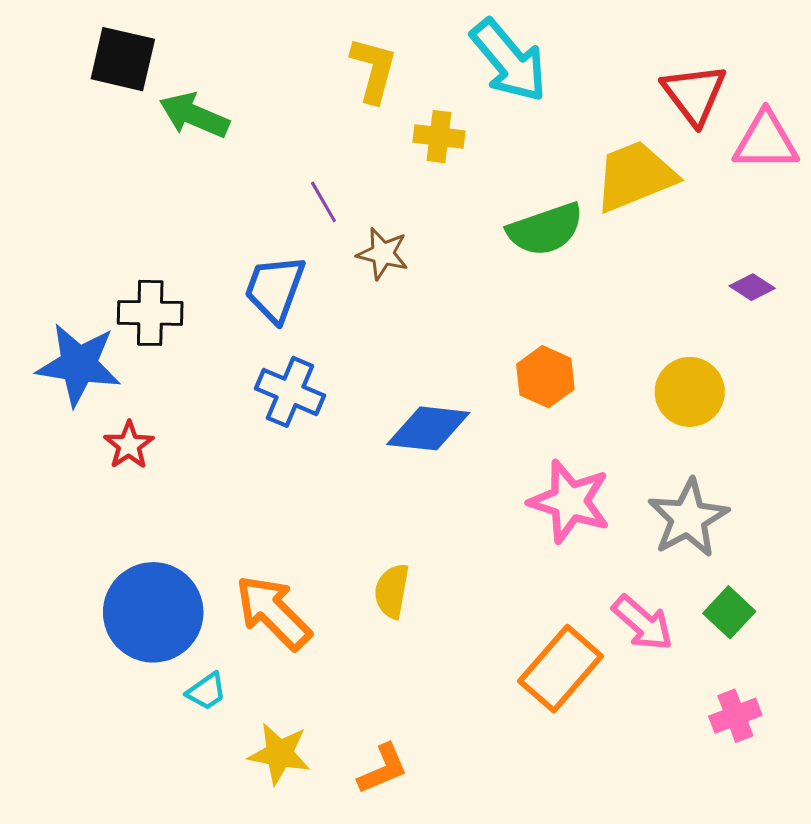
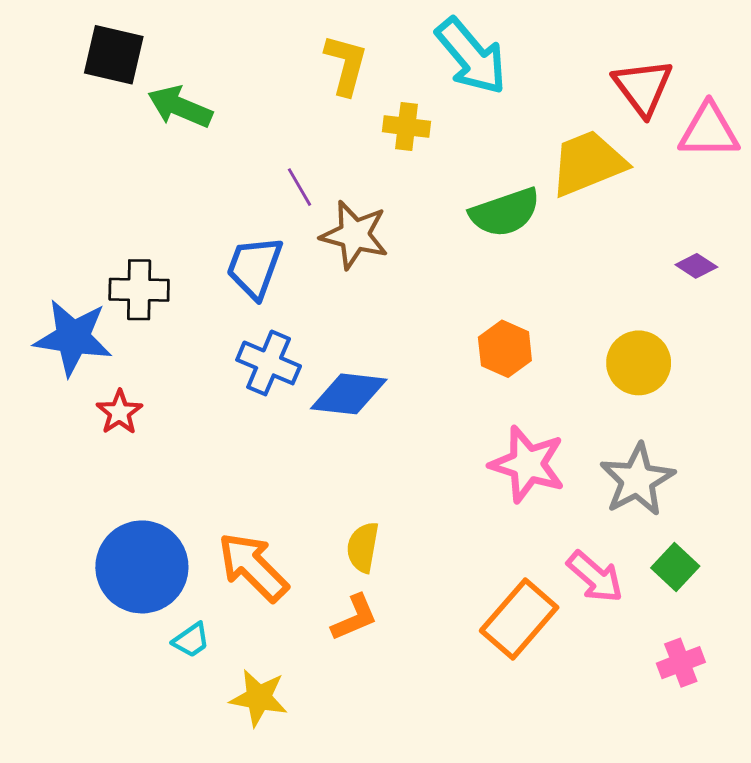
brown star: (383, 254) -> (354, 235), size x1.4
blue diamond: (428, 428) -> (349, 394), moved
orange L-shape: (383, 769) -> (354, 618), moved

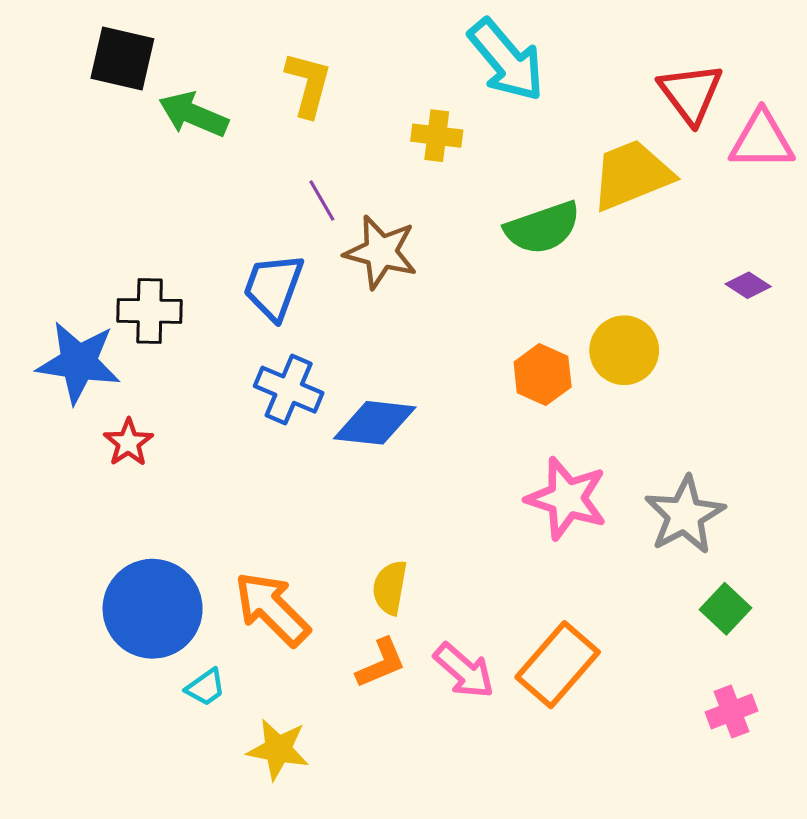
yellow L-shape: (346, 65) -> (308, 84), moved
yellow circle: (639, 363) -> (624, 350), moved
pink arrow: (595, 577) -> (464, 671), moved

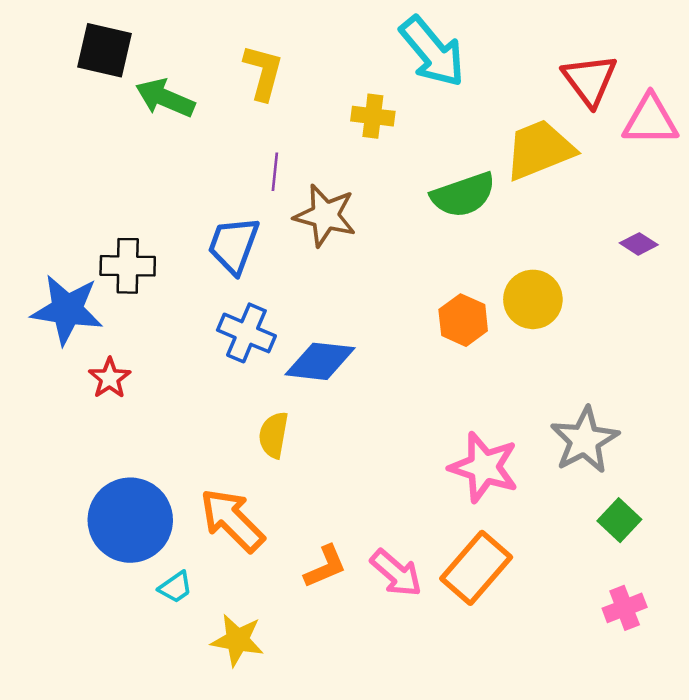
purple line: (322, 201) -> (275, 172), turned 36
pink star: (567, 498) -> (484, 467), moved
yellow semicircle: (390, 588) -> (274, 435), moved

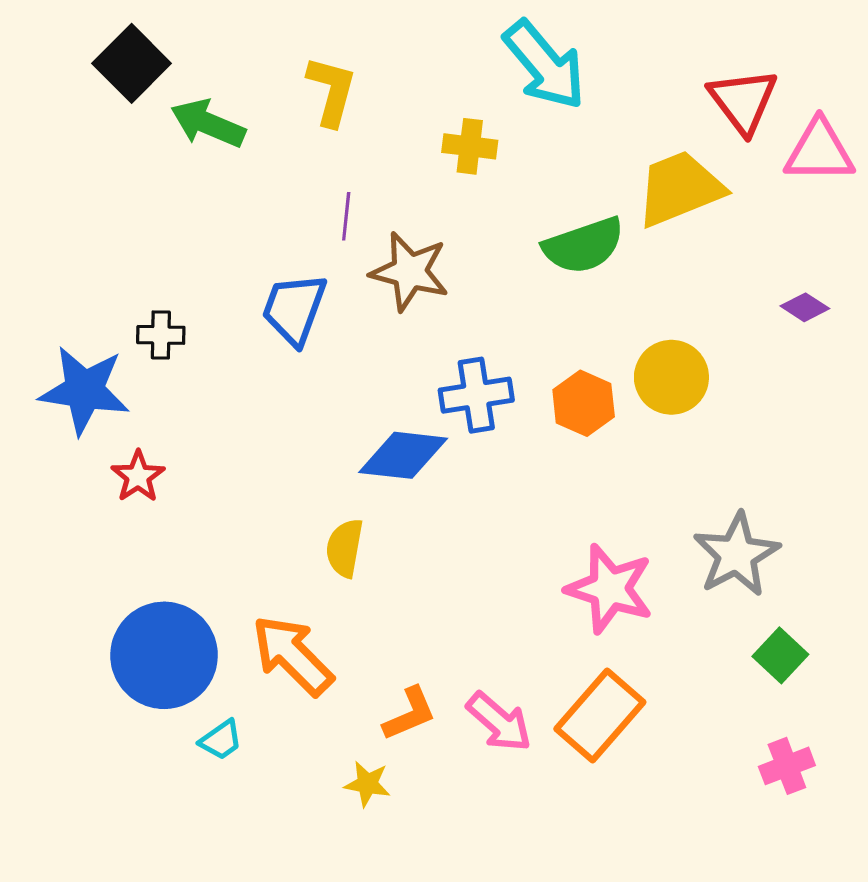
black square: (104, 50) -> (132, 63), turned 32
black cross: (128, 266) -> (161, 335), size x0.7
blue cross: (246, 333) -> (476, 395), moved, turned -32
yellow star: (237, 640) -> (367, 784), moved, size x0.7

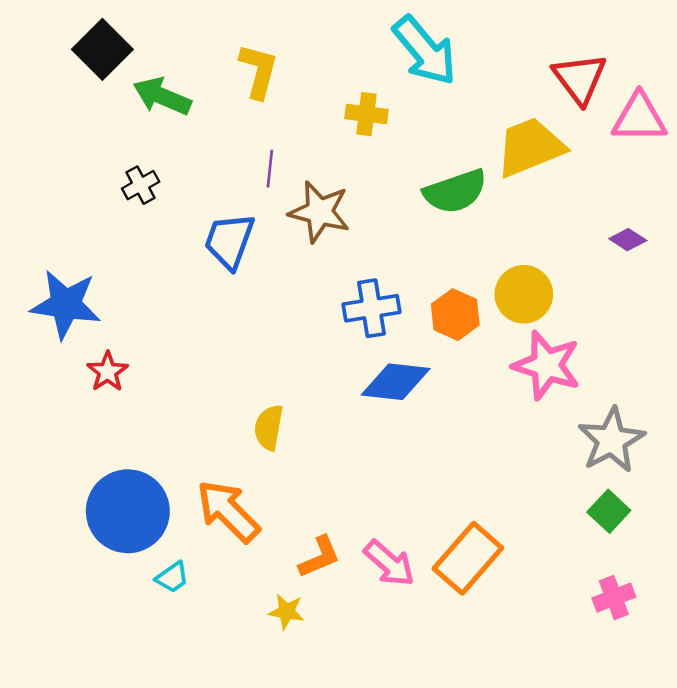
black cross: (161, 335) -> (141, 185), moved, turned -30
blue diamond: (403, 455) -> (396, 382), moved
gray star: (736, 555) -> (611, 440), moved
pink star: (610, 589) -> (547, 365), moved

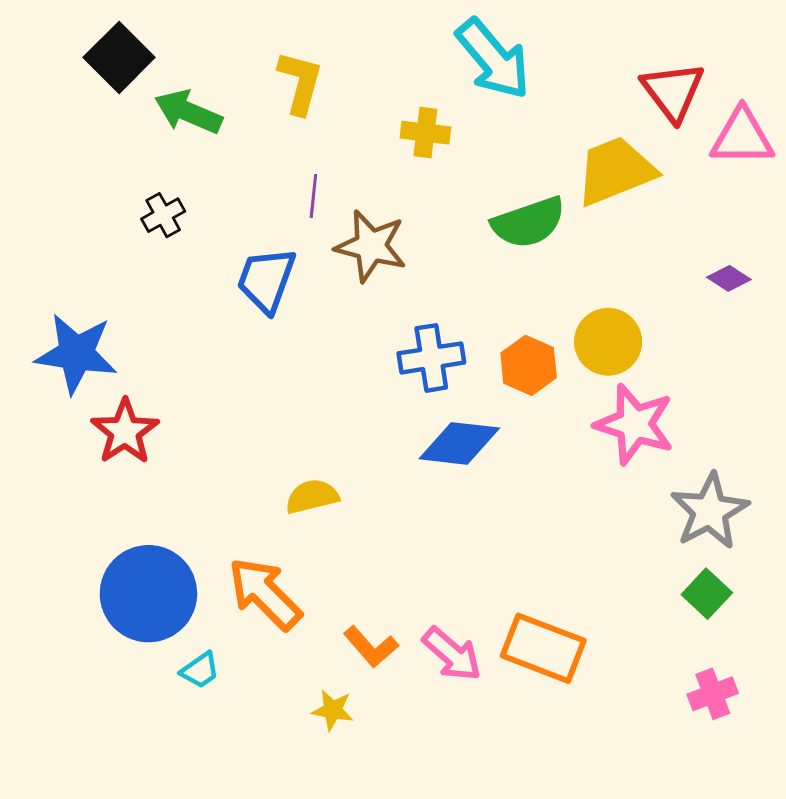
red star: (108, 372) -> (125, 432), size x1.4
yellow semicircle: (269, 428) -> (312, 496), turned 66
orange L-shape: (319, 557) -> (371, 647), turned 72
orange rectangle: (468, 558) -> (543, 648), turned 70

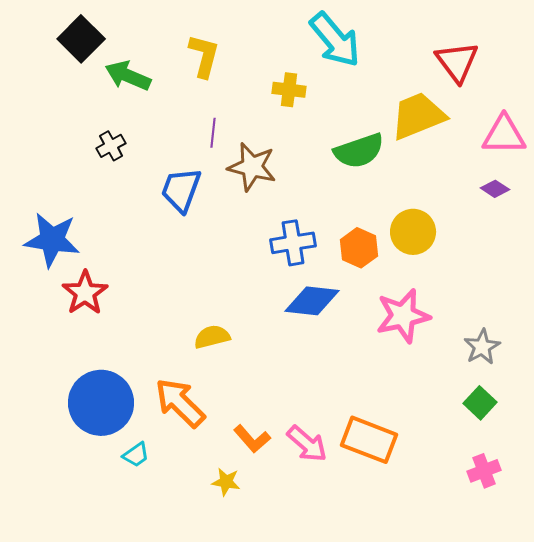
pink triangle: (742, 137) -> (504, 135), moved
pink star: (635, 424) -> (403, 316), moved, turned -30
gray star: (710, 511) -> (482, 347), size x0.7

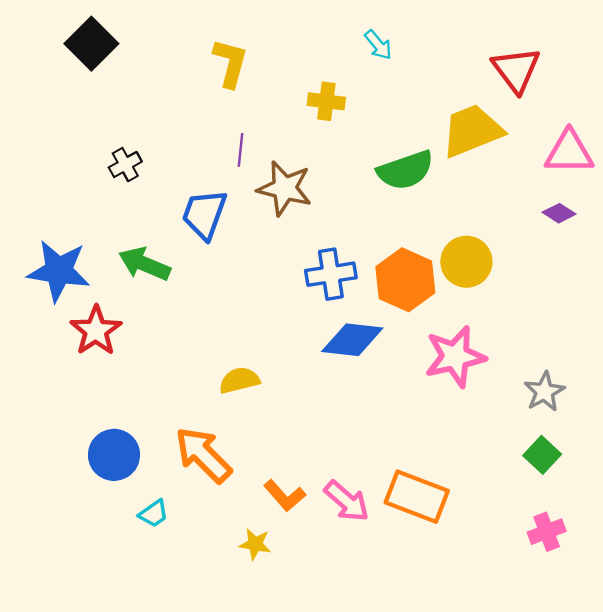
cyan arrow: (335, 40) -> (378, 45), size x0.5
green arrow: (128, 76) -> (144, 264), moved
orange hexagon: (359, 248) -> (405, 280), size x1.4
blue circle: (101, 403) -> (114, 455), size x0.7

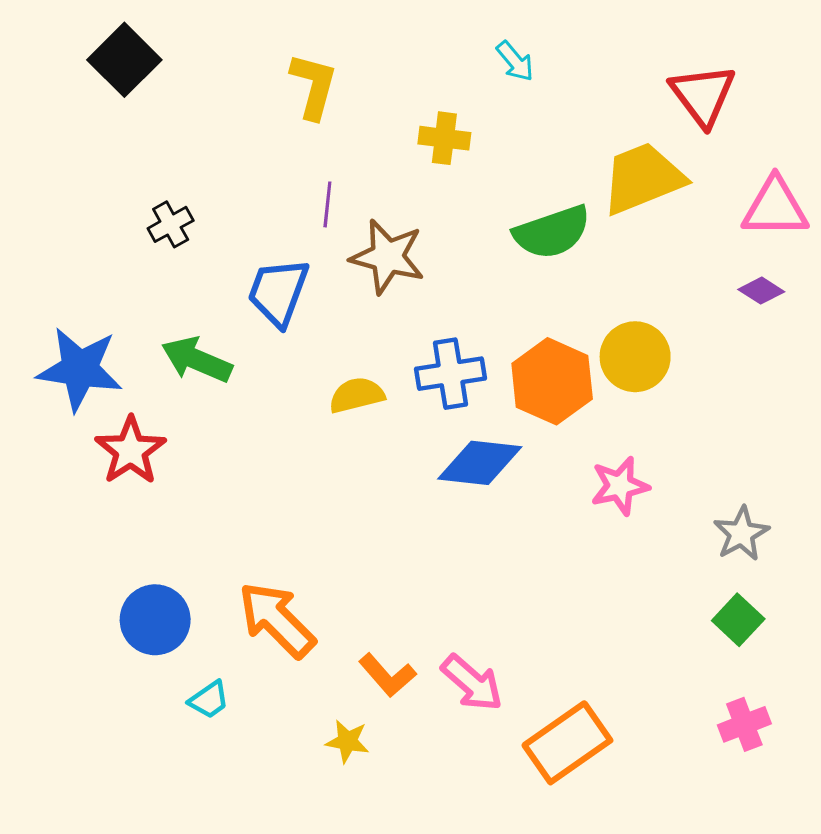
pink star: (455, 357) -> (620, 486), size x0.7
yellow semicircle: (239, 380) -> (357, 395), moved
orange rectangle: (417, 497) -> (567, 743), moved, turned -56

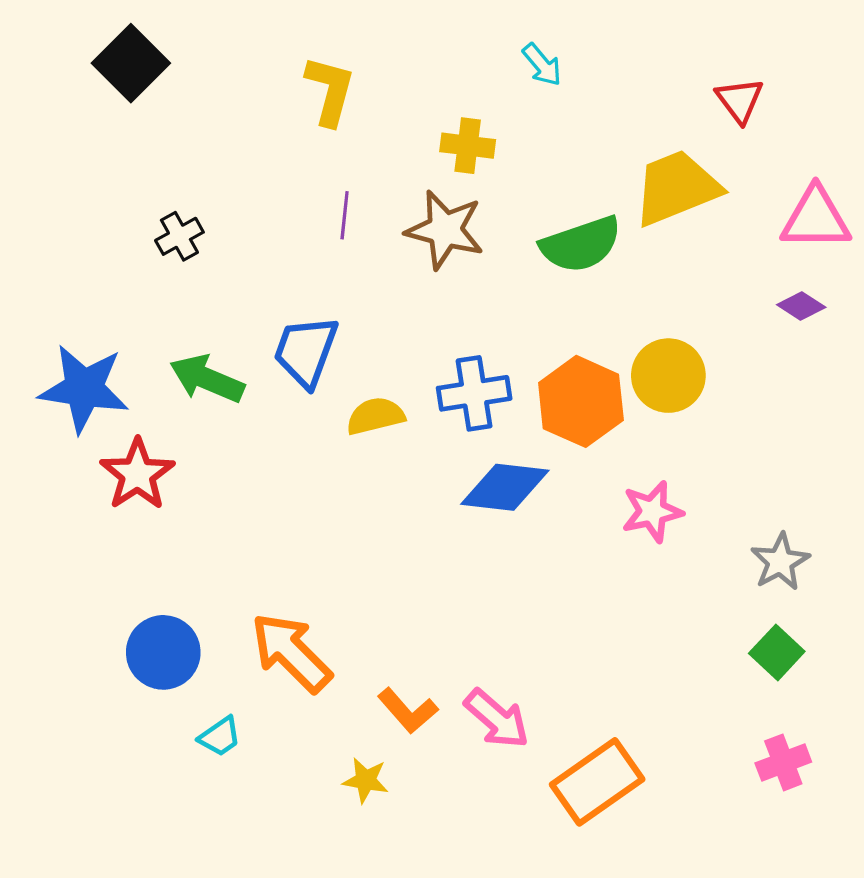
red triangle: (703, 95) -> (740, 100), size x0.7
brown star: (387, 257) -> (445, 230), moved
blue trapezoid: (278, 292) -> (306, 351), moved

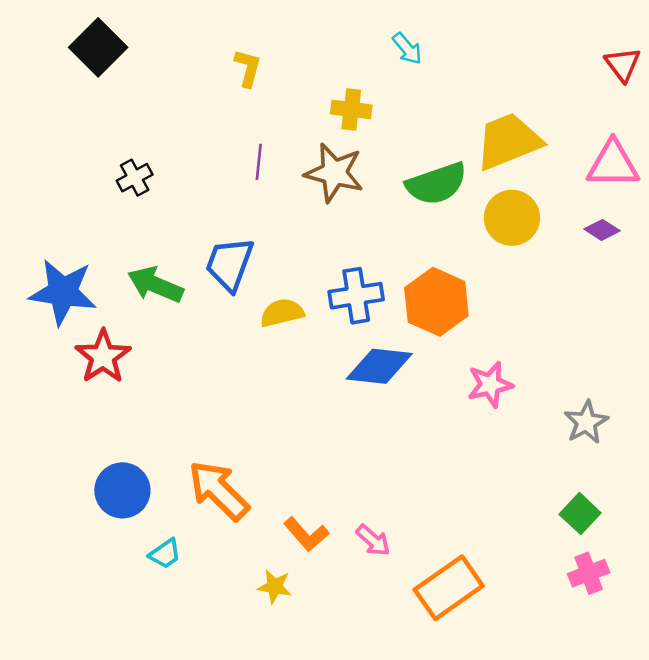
yellow L-shape: (330, 91) -> (248, 68), size x0.7
red triangle: (740, 100) -> (623, 64), moved
yellow circle: (668, 376) -> (512, 218), moved
green square: (777, 652) -> (580, 514), moved
pink arrow: (497, 719) -> (373, 540), size x0.7

